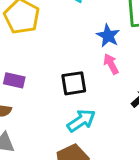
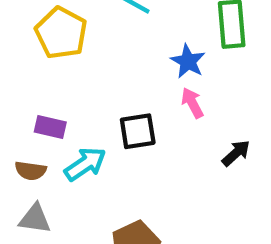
cyan arrow: (81, 121) -> (85, 164), moved

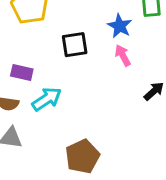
black square: (138, 131) -> (75, 45), moved

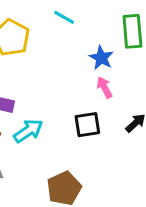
black square: (75, 45) -> (87, 125), moved

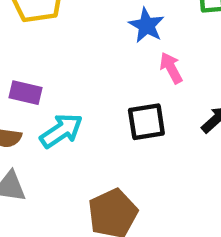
blue star: (101, 58) -> (146, 25), moved

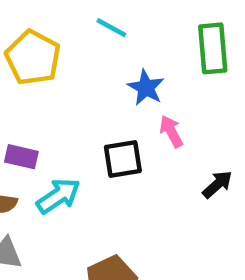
black square: (146, 122) -> (123, 159), moved

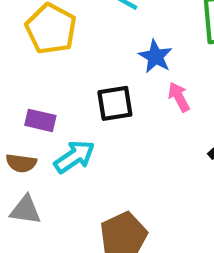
black square: (123, 159) -> (115, 103), moved

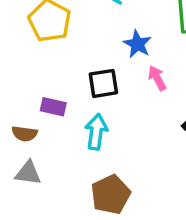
purple rectangle: (40, 120) -> (53, 107), moved
cyan arrow: (74, 157) -> (96, 132), moved, turned -48

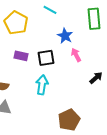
purple rectangle: (53, 107) -> (21, 56), moved
brown pentagon: (111, 195) -> (69, 120), moved

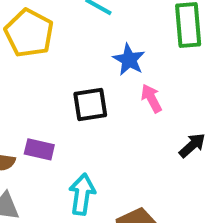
purple rectangle: (21, 56) -> (39, 149), moved
cyan arrow: (42, 85) -> (82, 194), moved

